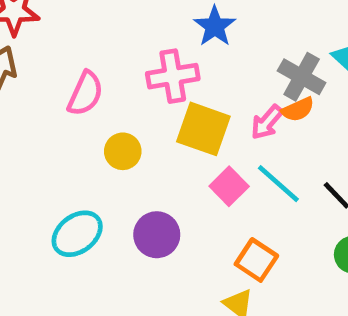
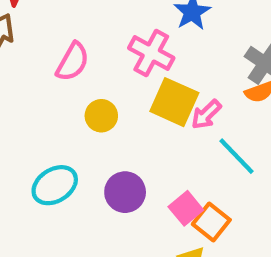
pink cross: (173, 76) -> (151, 53), turned 33
pink arrow: (267, 122) -> (206, 115), moved
pink square: (229, 186) -> (186, 208), moved

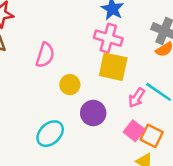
pink cross: (151, 53) -> (108, 38), moved
pink arrow: (206, 115) -> (137, 98), moved
purple circle: (125, 192) -> (93, 113), moved

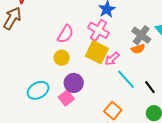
pink semicircle: (45, 55) -> (65, 34), moved
pink arrow: (137, 98) -> (112, 59), moved
pink square: (134, 131) -> (66, 98), moved

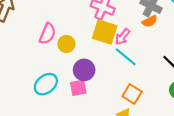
pink semicircle: (65, 34) -> (47, 34), moved
cyan line: (126, 79) -> (126, 57), moved
pink square: (66, 98) -> (78, 88), turned 35

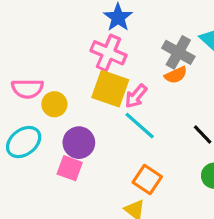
pink semicircle: (47, 34) -> (27, 89), turned 65
cyan ellipse: (46, 84) -> (24, 142), moved
pink square: (78, 88) -> (70, 168), turned 30

